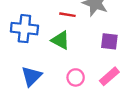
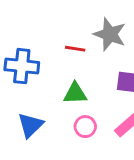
green triangle: (60, 40) -> (75, 93), moved, turned -30

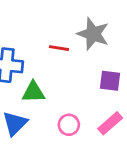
green triangle: (75, 93) -> (33, 92), moved

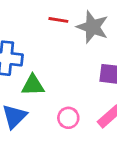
red line: (59, 48) -> (58, 20), moved

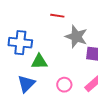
gray star: (92, 27) -> (76, 37), moved

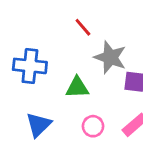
red line: (57, 16) -> (83, 27), turned 40
green triangle: (39, 62) -> (77, 87), moved

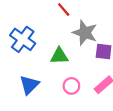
blue cross: (30, 66) -> (23, 39), turned 30

